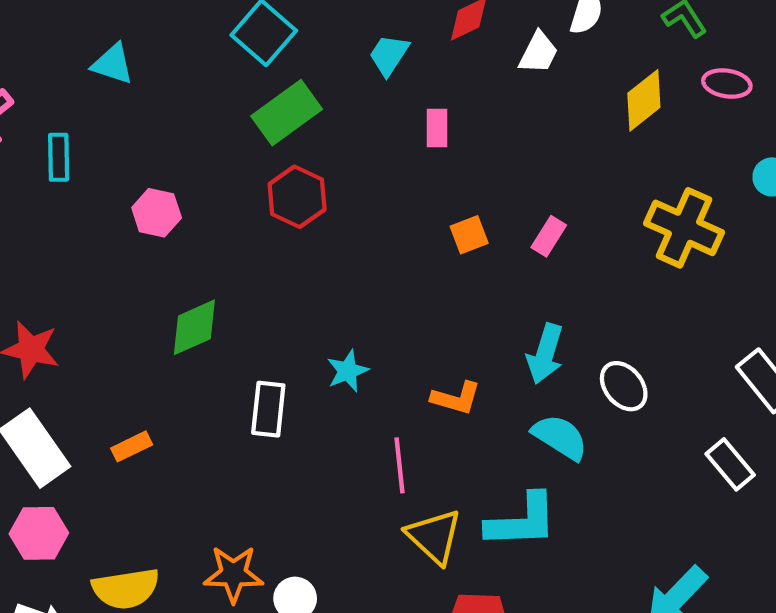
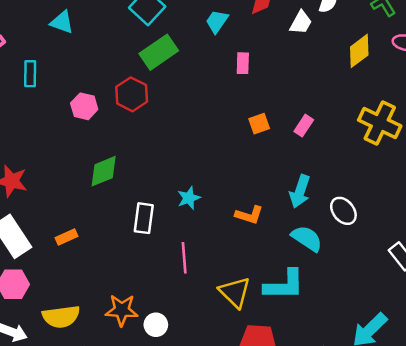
red hexagon: (297, 197) -> (132, 94), moved
pink line: (400, 465) -> (184, 258), moved

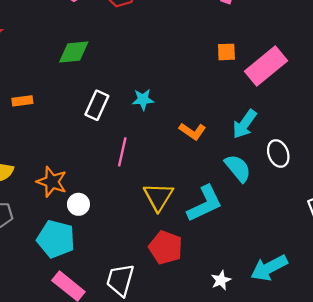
pink rectangle: (304, 126) -> (266, 66), size x2.0
cyan L-shape: (284, 285) -> (205, 204), turned -42

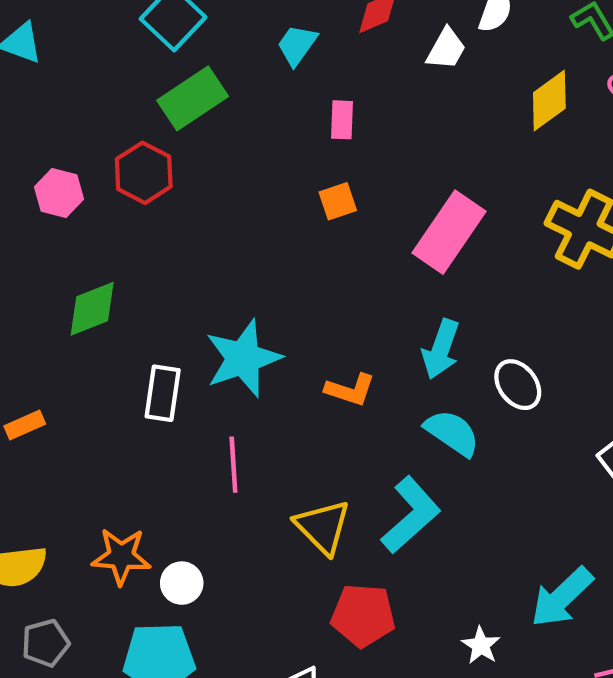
orange square: (226, 52) -> (338, 201), moved
cyan star: (143, 99) -> (243, 358), size x1.8

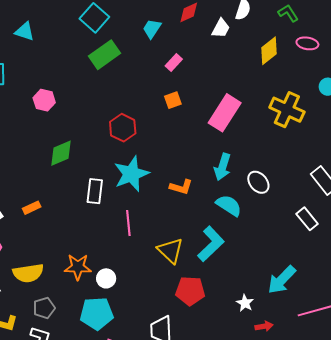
pink rectangle: (342, 120) -> (174, 62), turned 42
red hexagon: (144, 173) -> (123, 128), moved

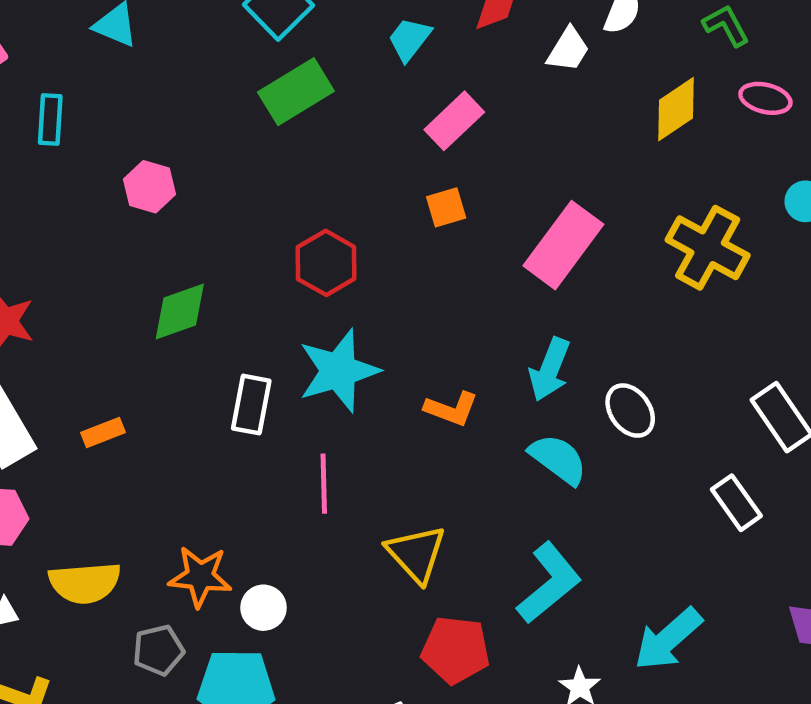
pink rectangle: (174, 62) -> (454, 121), size x1.4
cyan L-shape: (211, 244) -> (549, 583), moved
gray pentagon: (44, 308) -> (158, 650), moved

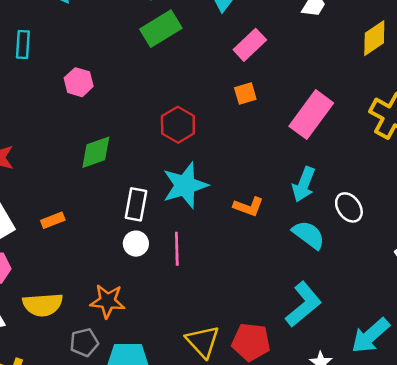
yellow triangle: (416, 554) -> (203, 341), moved
white circle: (264, 608) -> (136, 244), moved

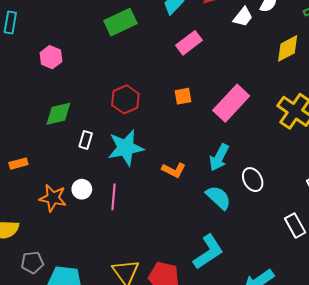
orange square: (245, 93) -> (183, 96), moved
white rectangle: (136, 204) -> (86, 140), moved, size x0.7
orange star: (108, 301) -> (53, 198), moved

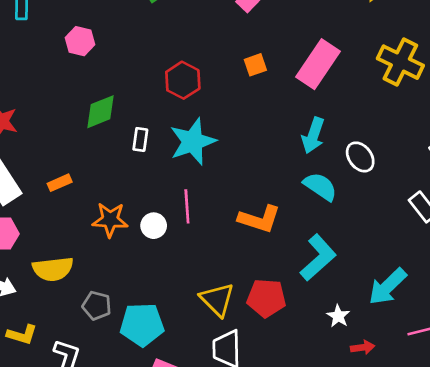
orange L-shape: (174, 170) -> (259, 219), moved, size x1.4
white circle: (82, 189) -> (154, 226), moved
gray pentagon: (32, 262) -> (97, 306), turned 30

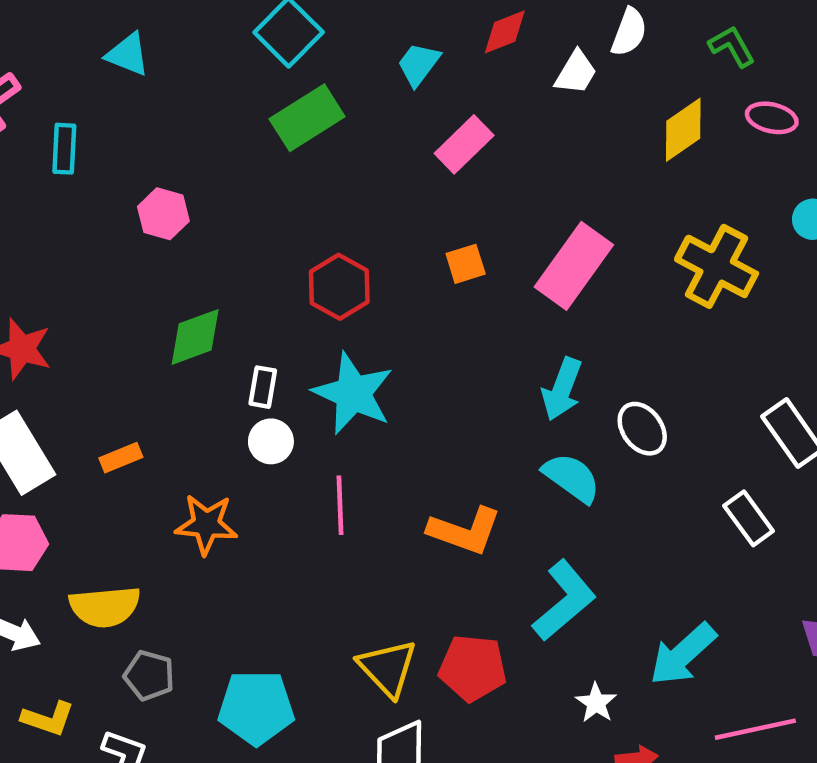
cyan star: (193, 142) -> (353, 393), turned -30
white circle: (154, 226) -> (271, 441), moved
gray pentagon: (97, 306) -> (149, 675), moved

